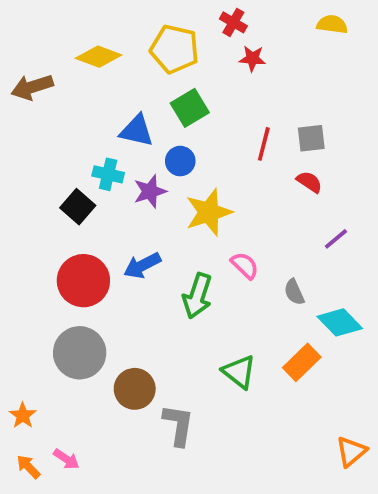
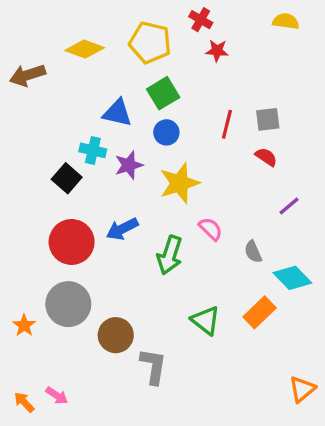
blue circle: (180, 161) -> (166, 132), moved
orange star: (23, 415) -> (24, 325), moved

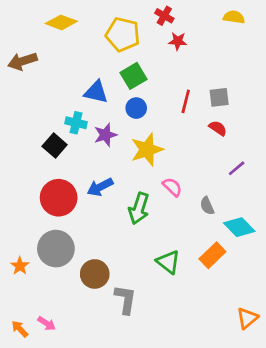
yellow diamond: (85, 49) -> (61, 22), moved

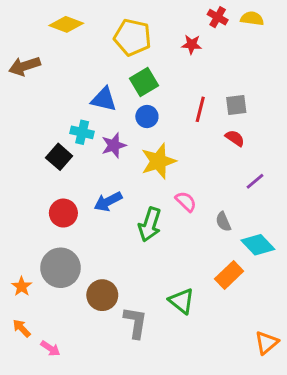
red cross: (164, 16) -> (218, 17), moved
red circle: (59, 198) -> (63, 213), size x0.7
green triangle: (168, 262) -> (182, 301), moved
orange arrow: (20, 329) -> (22, 328), moved

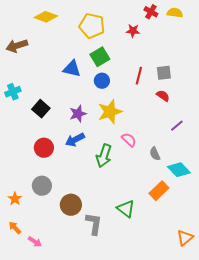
cyan cross: (82, 132) -> (13, 92), moved, turned -35
purple star: (114, 145) -> (78, 114), moved
gray circle: (61, 268) -> (42, 186), size x0.7

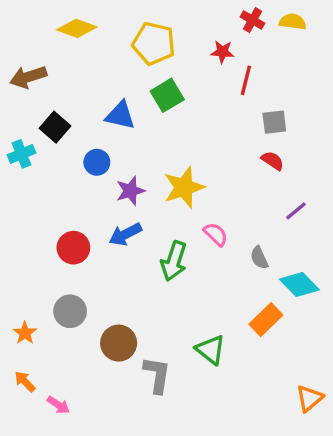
red line: (139, 76) -> (246, 80), moved
blue circle: (102, 81) -> (97, 162), moved
black square: (41, 109) -> (55, 127), moved

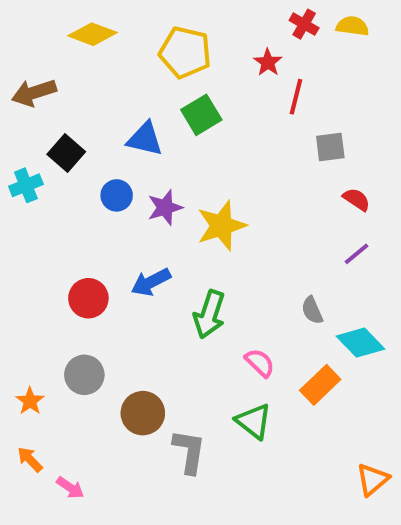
red star: (222, 52) -> (268, 62), turned 30
red semicircle: (273, 161) -> (357, 199), moved
purple star: (130, 191) -> (165, 208), moved
pink semicircle: (216, 234) -> (260, 363), moved

